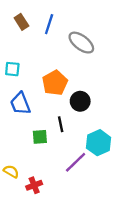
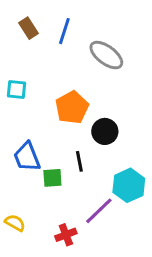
blue trapezoid: (20, 104) -> (27, 157), moved
red cross: (34, 185) -> (66, 235), moved

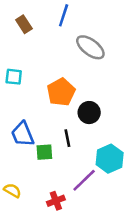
blue line: (64, 31) -> (64, 15), moved

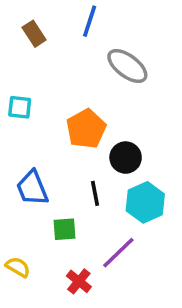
green square: (44, 152) -> (65, 229), moved
cyan hexagon: (110, 159) -> (145, 202), moved
red cross: (56, 201) -> (79, 281), turned -30

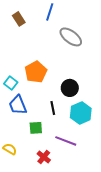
cyan square: (20, 107) -> (11, 83), moved, turned 32
orange pentagon: (86, 129) -> (36, 72), moved
purple line: (118, 253) -> (66, 141), turned 65

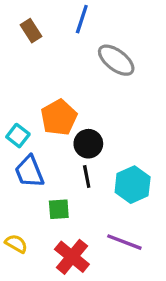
black circle: (70, 88) -> (88, 144), moved
purple line: (66, 141) -> (124, 242), moved
red cross: (44, 157) -> (72, 257), size x1.5

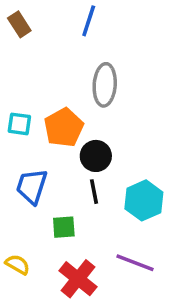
brown rectangle: (31, 31) -> (19, 24), moved
gray ellipse: (116, 60) -> (105, 85), moved, turned 57
cyan square: (18, 136) -> (19, 124), moved, turned -30
blue trapezoid: (29, 172) -> (32, 186), turned 40

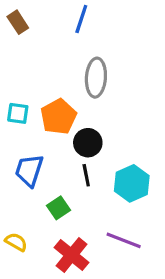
green square: (64, 227) -> (59, 208), turned -30

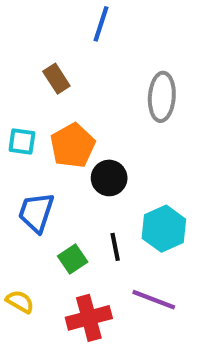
brown rectangle: (18, 22) -> (56, 79), moved
gray ellipse: (96, 78) -> (162, 97), moved
black line: (86, 175) -> (115, 247), moved
red cross: (72, 255) -> (89, 318), turned 36

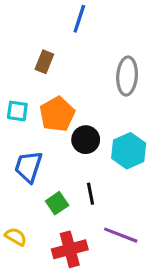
brown rectangle: (56, 79) -> (44, 62), turned 55
cyan hexagon: (164, 229) -> (129, 151), moved

